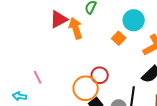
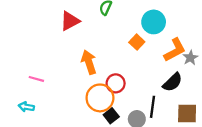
orange arrow: (76, 28) -> (89, 62), moved
pink line: (38, 77) -> (36, 79), moved, turned -48

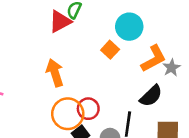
red triangle: (70, 21) -> (60, 21), moved
red circle: (116, 83) -> (88, 109), moved

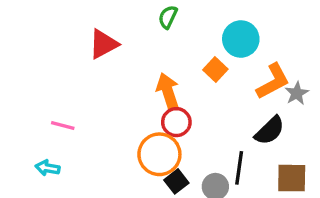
red triangle: (60, 21) -> (103, 44), moved
orange arrow: (55, 73) -> (168, 92), moved
red circle: (88, 109) -> (176, 122), moved

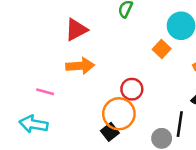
orange arrow: (168, 92) -> (80, 66), moved, turned 104
cyan arrow: (47, 168) -> (33, 124), size x1.5
black square: (176, 181) -> (110, 132), moved

